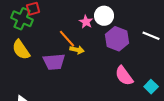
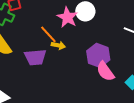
pink star: (86, 22) -> (67, 17), size x1.5
purple hexagon: (117, 39) -> (98, 55), moved

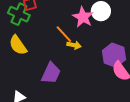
purple trapezoid: (35, 57) -> (51, 73), moved, turned -60

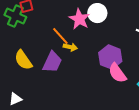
yellow semicircle: (18, 45) -> (23, 60), moved
purple trapezoid: (51, 73) -> (52, 62), moved

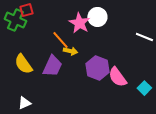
purple hexagon: (110, 57) -> (97, 68), moved
white triangle: (15, 99) -> (24, 103), moved

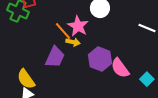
pink star: (79, 23) -> (78, 26), moved
yellow semicircle: (23, 64) -> (26, 79), moved

